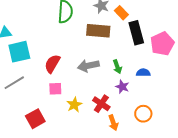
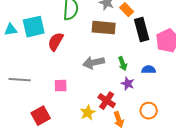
cyan square: (19, 52) -> (34, 27), moved
red semicircle: (52, 64) -> (56, 42), moved
gray line: (14, 83) -> (20, 80), turned 35
yellow star: (74, 105) -> (88, 113), moved

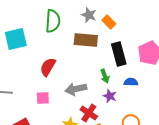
black rectangle: (142, 30) -> (119, 54), moved
red semicircle: (56, 42) -> (48, 67), moved
gray arrow: (94, 63) -> (76, 89), moved

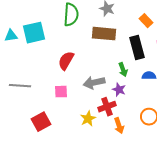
orange rectangle: (109, 22) -> (146, 21), moved
purple star: (110, 96) -> (119, 90), moved
red cross: (89, 113) -> (107, 107), turned 36

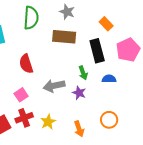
red semicircle: (66, 61) -> (26, 64), turned -48
pink square: (61, 92) -> (21, 95), turned -32
red cross: (107, 107) -> (24, 118), moved

